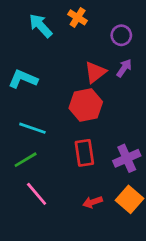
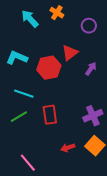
purple arrow: (124, 68) -> (91, 69), moved
red hexagon: (86, 105) -> (49, 68), moved
red rectangle: (84, 153) -> (50, 115), moved
pink line: (37, 194) -> (28, 163), moved

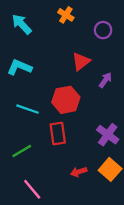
cyan arrow: (30, 19) -> (22, 24), moved
red hexagon: (49, 68) -> (66, 100), moved
purple cross: (93, 116) -> (108, 135), turned -30
green line: (19, 117) -> (22, 151), moved

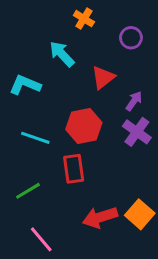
cyan arrow: (22, 24) -> (62, 54), moved
purple cross: (108, 135) -> (137, 132), moved
red arrow: (79, 172) -> (100, 217), size x1.6

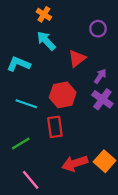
orange cross: (84, 19) -> (44, 14), moved

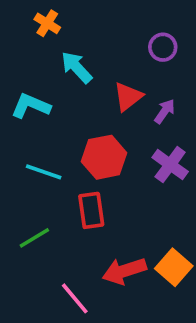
orange cross: (44, 14) -> (47, 23), moved
purple arrow: (100, 76) -> (165, 111), moved
pink line: (31, 180) -> (75, 298), moved

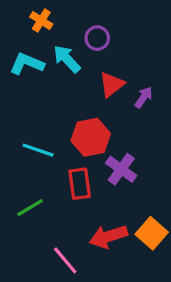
purple circle: (163, 47) -> (97, 38), moved
cyan L-shape: (31, 106) -> (27, 64), moved
purple cross: (170, 165) -> (121, 169), moved

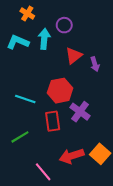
cyan arrow: (67, 59) -> (44, 39), turned 48
purple arrow: (144, 97) -> (95, 64), turned 128

